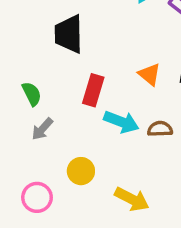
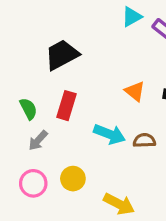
black trapezoid: (69, 34) -> (62, 55), turned 63
red rectangle: (93, 90) -> (67, 106), moved
pink circle: (37, 197) -> (33, 183), moved

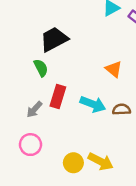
red rectangle: (67, 106) -> (58, 96), moved
green semicircle: (28, 109) -> (41, 68), moved
yellow circle: (73, 179) -> (73, 163), moved

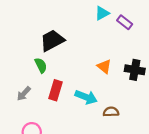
gray arrow: (34, 109) -> (24, 94), moved
brown semicircle: (122, 109) -> (111, 112), moved

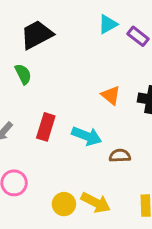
black trapezoid: (52, 40) -> (37, 35), moved
green semicircle: (41, 65) -> (23, 74), moved

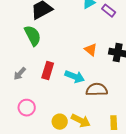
green semicircle: (23, 74) -> (33, 36), size x1.5
brown semicircle: (120, 156) -> (97, 90), size x1.5

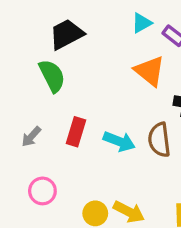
orange triangle: (91, 50) -> (150, 71), moved, size x1.5
brown semicircle: (97, 90) -> (159, 140), moved, turned -95

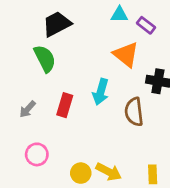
cyan triangle: (142, 23) -> (119, 15), turned 30
cyan arrow: (119, 141) -> (101, 92), moved, turned 85

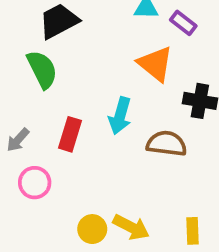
brown semicircle: (134, 112) -> (167, 144), turned 104
pink circle: (37, 154) -> (35, 183), moved

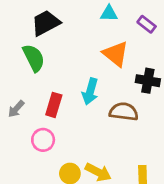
purple rectangle: (183, 23) -> (147, 24), moved
pink circle: (35, 183) -> (43, 140), moved

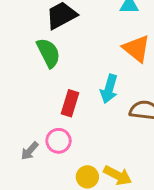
gray arrow: (16, 109) -> (30, 151), moved

